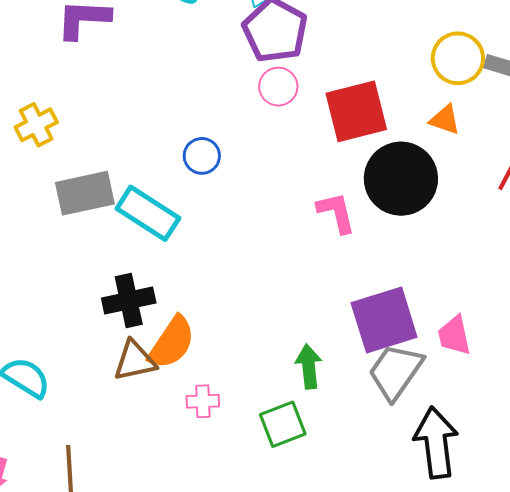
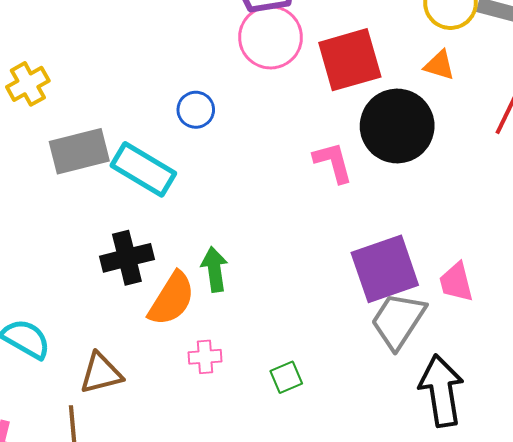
pink circle: (278, 87) -> (270, 37), size x1.6
brown triangle: (135, 361) -> (101, 373), moved
green arrow: (309, 366) -> (214, 269), moved
green square: (283, 424) -> (286, 377), size x0.7

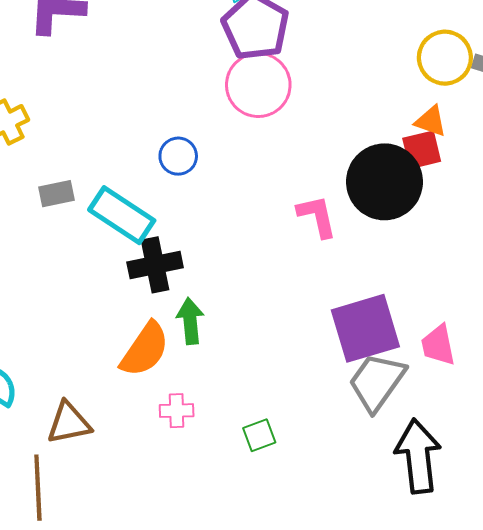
red square: (350, 60) -> (422, 150), moved, size x0.6
gray rectangle: (79, 151) -> (56, 194), size x0.6
black cross: (127, 258) -> (155, 265), moved

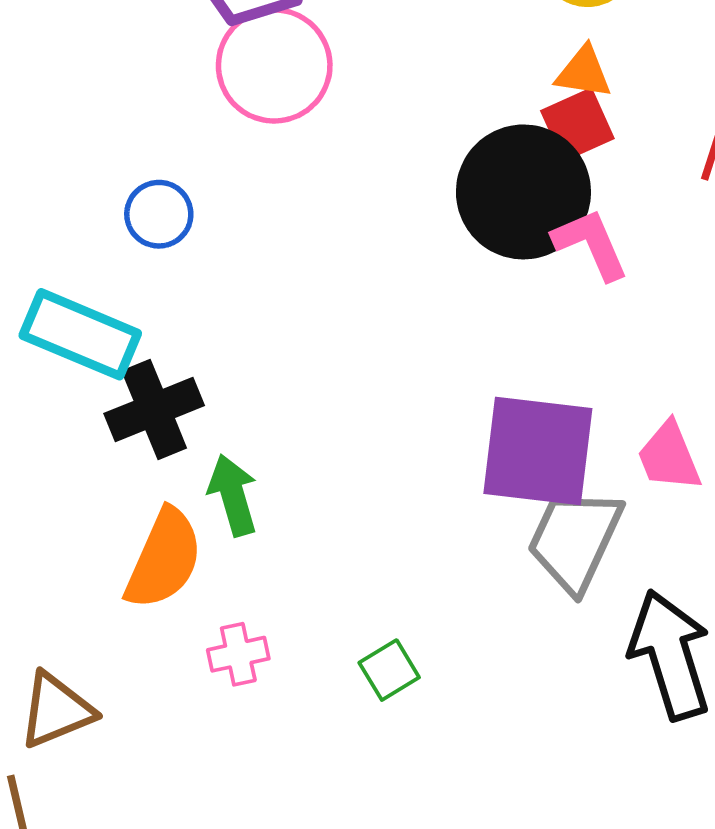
pink L-shape: (317, 216) -> (591, 244), moved
purple square: (365, 328) -> (538, 451), turned 34

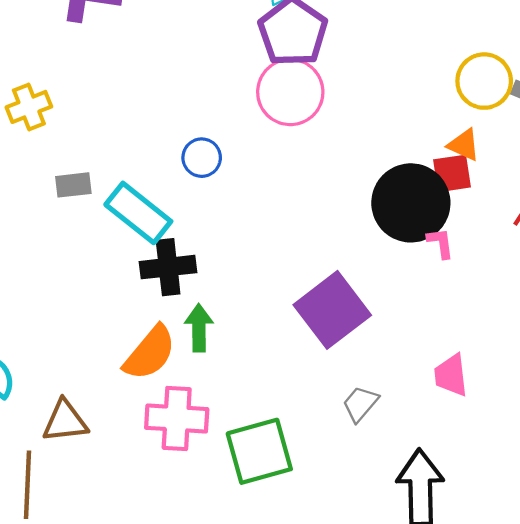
pink L-shape: (591, 244) -> (441, 243), size x0.7
purple square: (538, 451) -> (332, 310), moved, turned 30
gray trapezoid: (575, 540) -> (360, 404), moved, size x0.6
pink cross: (238, 654) -> (177, 418), size x1.8
green square: (389, 670) -> (259, 451), size x2.0

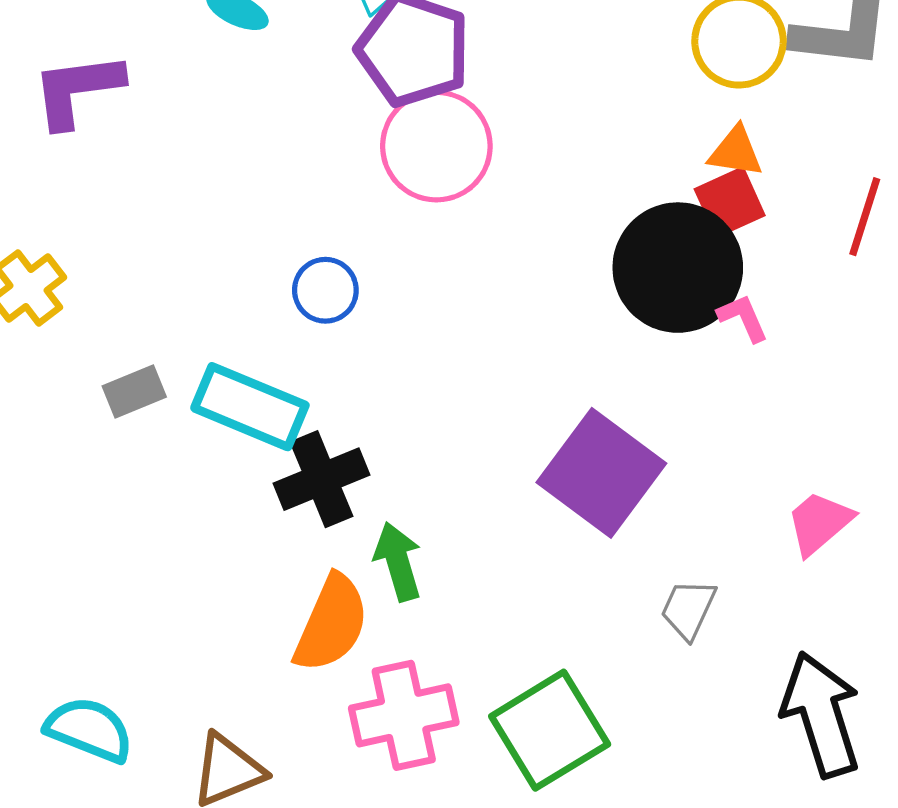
pink trapezoid: (451, 375) -> (819, 523), turned 72

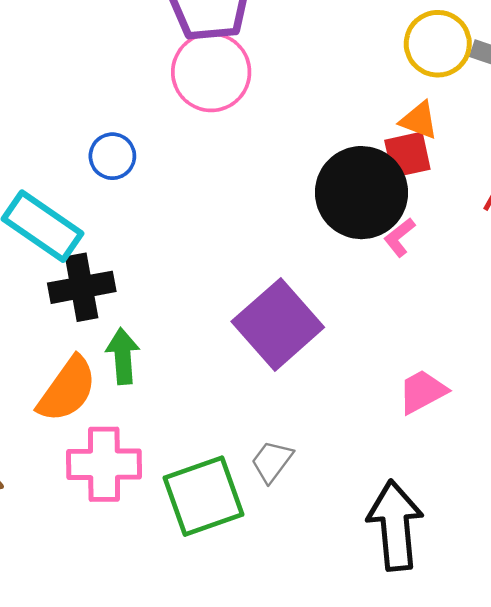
pink L-shape: (743, 318) -> (400, 237), turned -117
gray trapezoid: (688, 609) -> (272, 461), moved

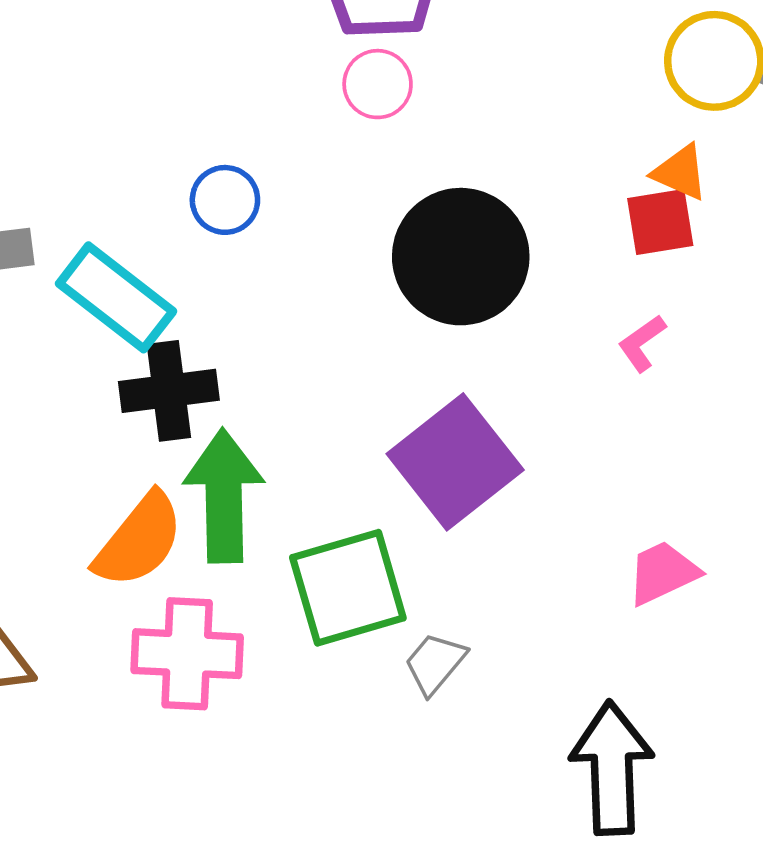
pink circle: (211, 72) -> (378, 84), size x0.6
black circle: (362, 193) -> (461, 257), moved
green arrow: (123, 356) -> (224, 496), size x1.6
green square: (203, 496) -> (348, 588), moved

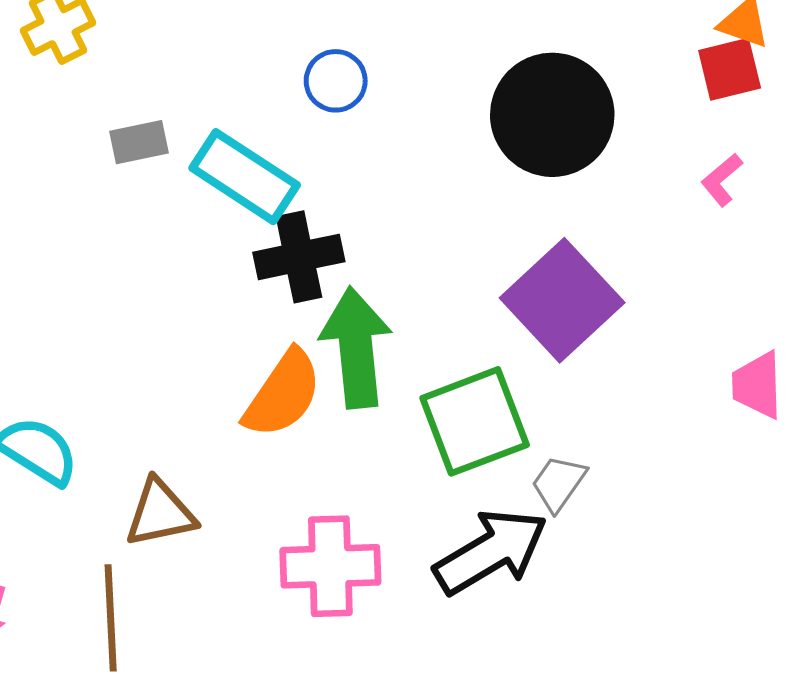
pink trapezoid: (663, 573) -> (757, 385), turned -62
pink cross: (187, 654) -> (330, 566), moved
black arrow: (612, 768) -> (491, 552), moved, turned 66

